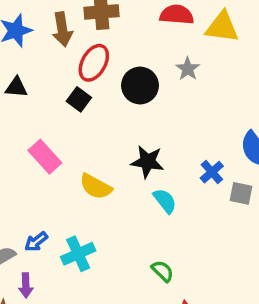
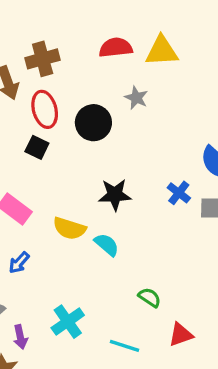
red ellipse: (94, 63) -> (45, 109), turned -33
cyan semicircle: (165, 201) -> (107, 245), moved
blue arrow: (36, 242) -> (19, 263), moved
cyan cross: (78, 254) -> (68, 322), moved

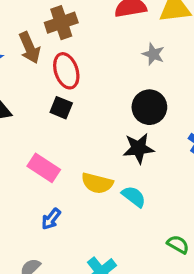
black circle: (93, 123) -> (149, 107), moved

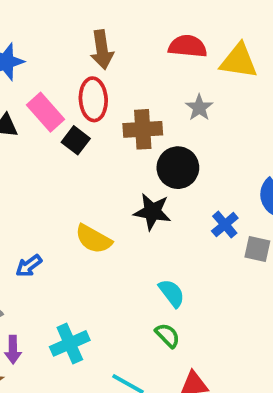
brown cross: (61, 23) -> (143, 129), moved
brown arrow: (30, 48) -> (102, 50), moved
pink rectangle: (44, 168) -> (45, 112), moved
cyan semicircle: (134, 196) -> (172, 293), moved

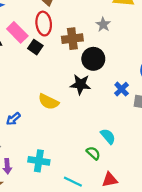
cyan semicircle: (172, 293) -> (108, 136), moved
cyan cross: (70, 343) -> (39, 161), turned 36

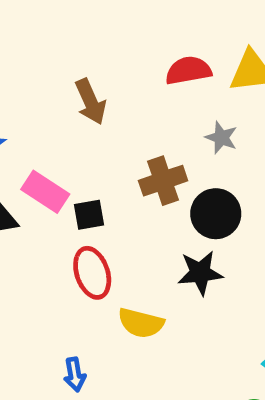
red ellipse: (44, 24) -> (92, 273), moved
black square: (35, 47) -> (89, 215), turned -32
blue arrow: (13, 119) -> (75, 375), turned -48

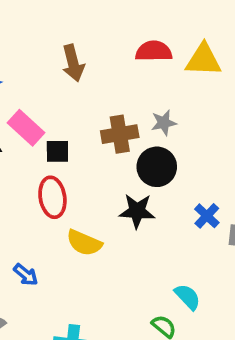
gray star: (221, 138) -> (164, 123), moved, turned 30
blue arrow: (75, 375) -> (26, 275), turned -50

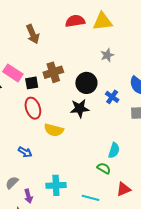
gray star: (164, 123) -> (107, 55), moved
brown cross: (120, 134) -> (53, 72), moved
blue cross: (207, 216) -> (112, 97), moved
cyan semicircle: (187, 297) -> (114, 150), turned 70

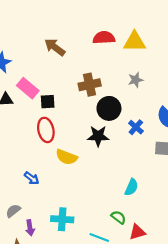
brown arrow: (33, 34) -> (55, 47), turned 144
brown cross: (53, 72) -> (90, 85), moved
green semicircle: (104, 168) -> (118, 217), moved

